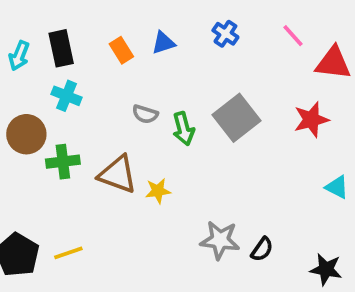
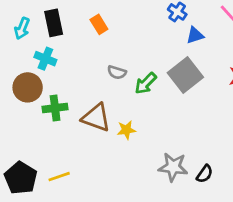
blue triangle: (163, 43) -> (195, 35), moved
cyan cross: (67, 96) -> (45, 59), moved
green arrow: (183, 129) -> (146, 83), turned 60

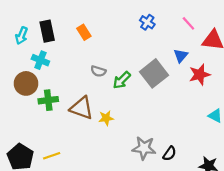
blue triangle: (195, 35) -> (181, 56), moved, turned -32

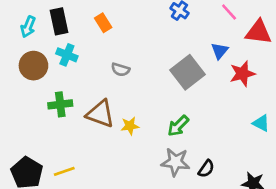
cyan cross: (40, 60) -> (67, 55), moved
green arrow: (122, 80) -> (178, 126), moved
brown circle: (26, 83) -> (33, 66), moved

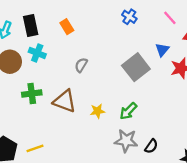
gray semicircle: (121, 70) -> (81, 65), turned 104
yellow star: (130, 126) -> (98, 111), moved

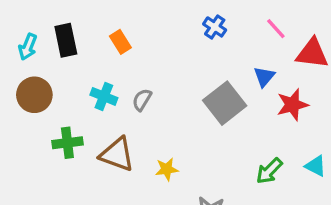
cyan cross: (37, 53) -> (104, 96), moved
green arrow: (128, 111) -> (269, 171), moved

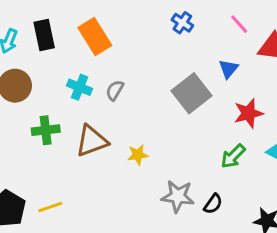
orange rectangle: (120, 42) -> (95, 36), size x1.6
red star: (292, 105) -> (248, 113), moved
brown triangle: (117, 154) -> (92, 141), turned -40

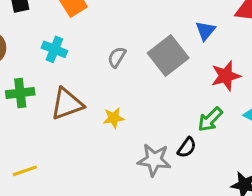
gray semicircle: (115, 90) -> (117, 57), moved
black semicircle: (213, 204) -> (187, 147), moved

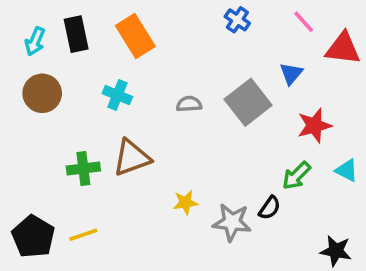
gray semicircle: (117, 57) -> (189, 104), turned 55
green cross: (20, 93) -> (83, 168), moved
yellow star: (114, 118) -> (185, 203), moved

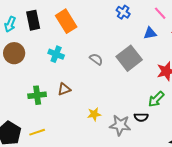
blue triangle: (291, 74) -> (150, 33), moved, turned 40
gray semicircle: (189, 104) -> (96, 59), turned 40
brown triangle: (132, 158) -> (64, 89), size x0.6
black semicircle: (270, 208) -> (141, 117), turned 56

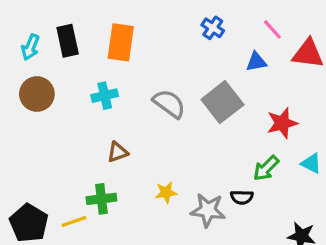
orange rectangle: (66, 21) -> (121, 42), turned 40
cyan cross: (56, 54) -> (105, 96), turned -35
gray semicircle: (96, 59) -> (169, 104), size x1.5
green cross: (37, 95) -> (101, 199), moved

